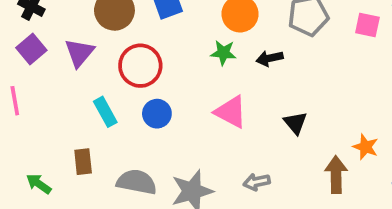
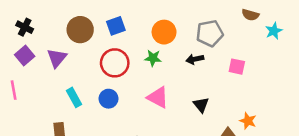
pink square: (367, 25) -> (237, 67), moved
black arrow: (270, 58) -> (195, 59), moved
red circle: (140, 66) -> (115, 63), moved

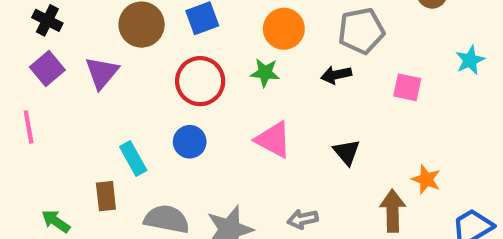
cyan star: (274, 31) -> (470, 60), moved
cyan rectangle: (74, 97) -> (133, 158), moved

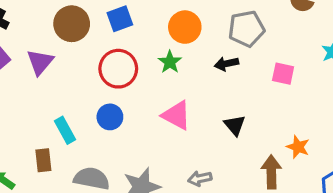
green star: (265, 73) -> (170, 62), turned 30

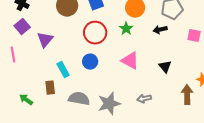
purple triangle: (40, 62) -> (45, 40), moved

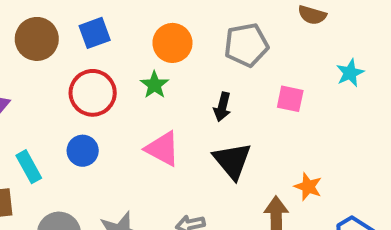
black arrow: (160, 30) -> (222, 107), moved, turned -64
black triangle: (165, 67) -> (232, 161), size x1.5

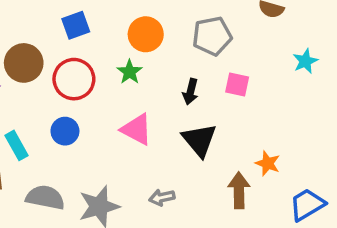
brown circle: (37, 39) -> (24, 63), moved
pink square: (290, 99) -> (237, 84), moved

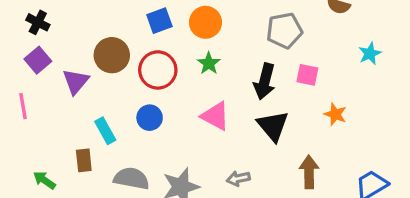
orange circle: (146, 34) -> (205, 22), moved
black arrow: (191, 92) -> (265, 81), size x1.5
orange star: (268, 163) -> (335, 114), moved

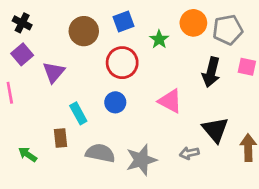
orange circle: (205, 22) -> (193, 23), moved
brown circle: (112, 55) -> (84, 31), moved
green star: (209, 63) -> (159, 39), moved
black triangle: (273, 126) -> (215, 130), moved

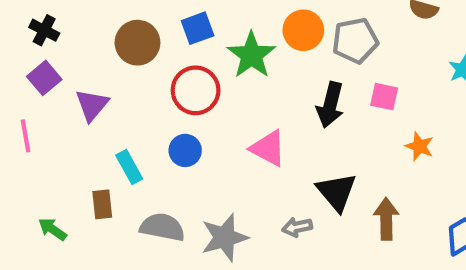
green star: (159, 39) -> (251, 55), size x1.6

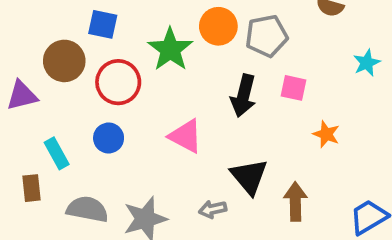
blue square: (198, 28) -> (103, 24), moved, turned 32
brown circle: (137, 43) -> (64, 61), moved
purple triangle: (92, 105) -> (22, 96), turned 36

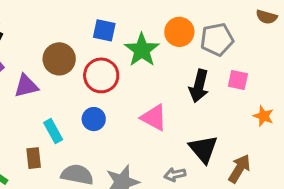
blue square: (103, 24) -> (104, 30), moved
brown arrow: (295, 202) -> (239, 169), turned 32

